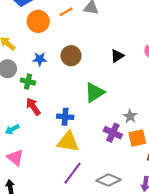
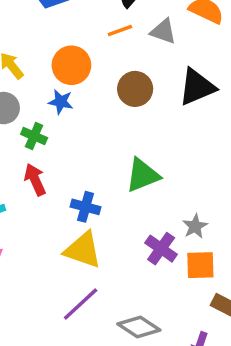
orange circle: (38, 21) -> (71, 65), moved
brown circle: (71, 56) -> (135, 89), moved
black triangle: (117, 56) -> (197, 87), moved, size x1.6

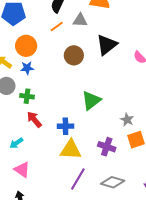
orange circle: (71, 65) -> (26, 46), moved
blue star: (61, 102) -> (27, 68), moved
purple cross: (161, 249) -> (107, 147), moved

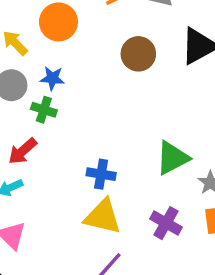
blue star: (27, 68) -> (52, 78), moved
green triangle: (91, 100) -> (172, 158), moved
red arrow: (34, 119) -> (23, 151), moved, turned -102

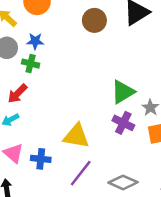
blue cross: (101, 174) -> (41, 159), moved
purple cross: (166, 223) -> (123, 123), moved

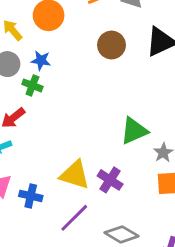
purple cross: (123, 123) -> (110, 180), moved

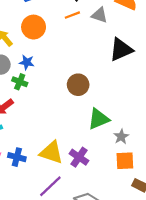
brown circle: (111, 45) -> (78, 85), moved
blue cross: (31, 196) -> (17, 157), moved

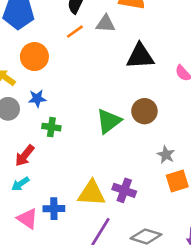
black triangle: (121, 50) -> (140, 56), turned 35
green cross: (20, 82) -> (51, 127), moved
brown circle: (78, 85) -> (144, 111), moved
green triangle: (99, 119) -> (109, 121), moved

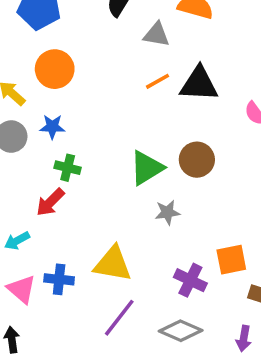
orange line: (75, 32) -> (157, 81), moved
gray star: (166, 155) -> (167, 212), moved, turned 30
red arrow: (25, 156) -> (50, 202), moved
purple cross: (124, 190) -> (190, 280), moved

